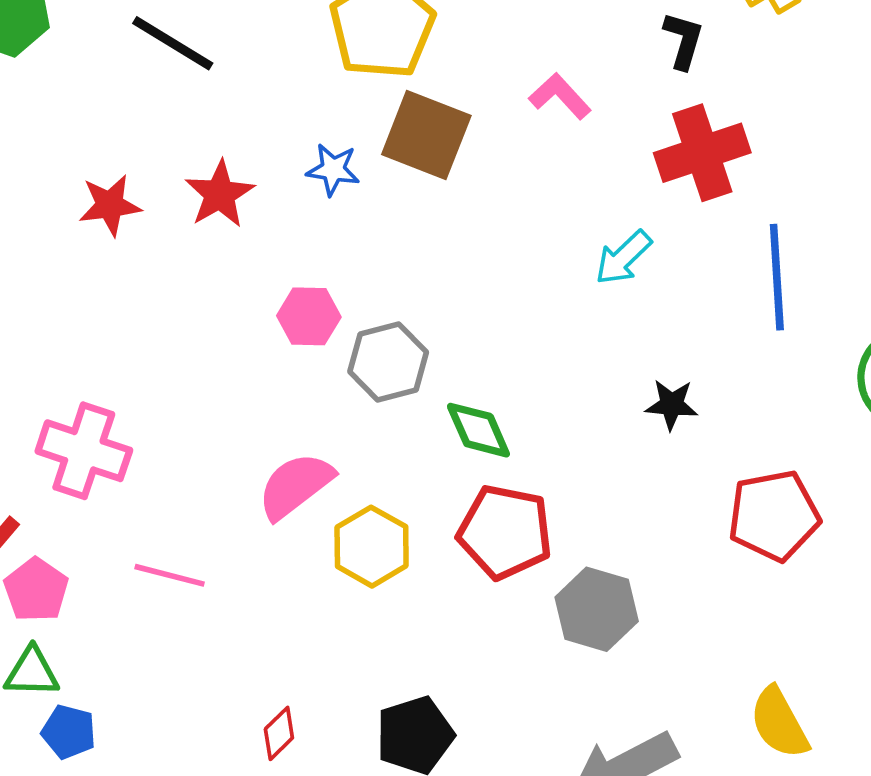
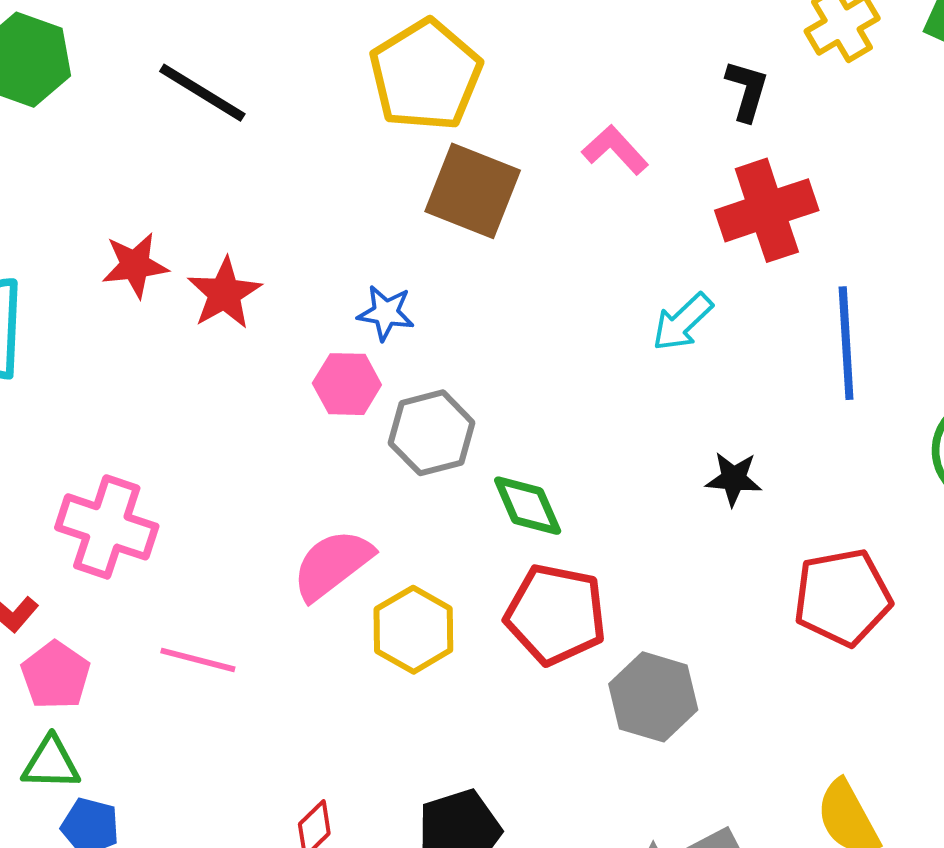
blue star: (333, 170) -> (386, 313), moved
red star: (220, 194) -> (224, 293), moved

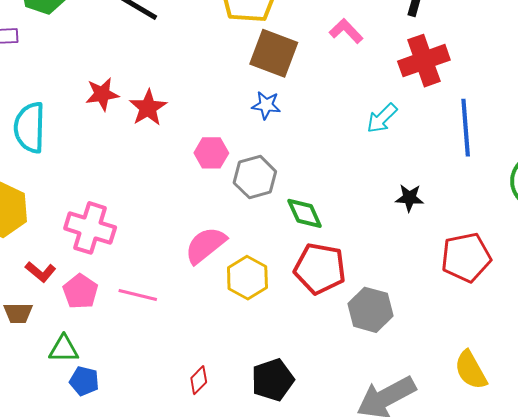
blue star: (386, 313) -> (266, 105), moved
pink pentagon: (56, 675) -> (80, 291), moved

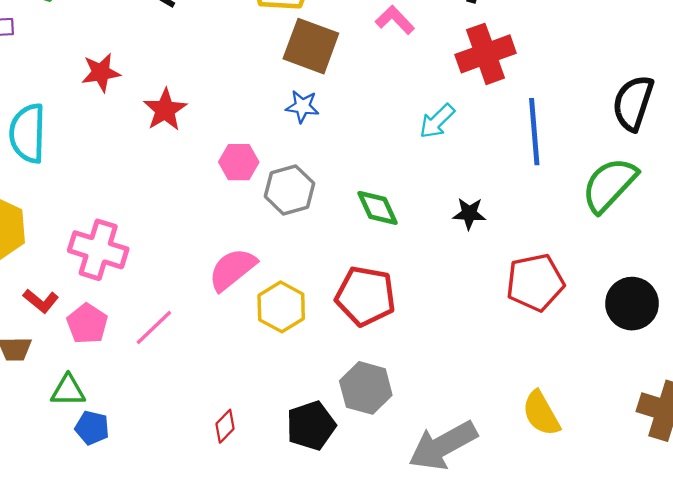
red star: (102, 94) -> (101, 72), moved
green diamond: (305, 213) -> (378, 208), moved
pink line: (138, 295) -> (154, 328), turned -57
gray hexagon: (370, 310) -> (366, 388), moved

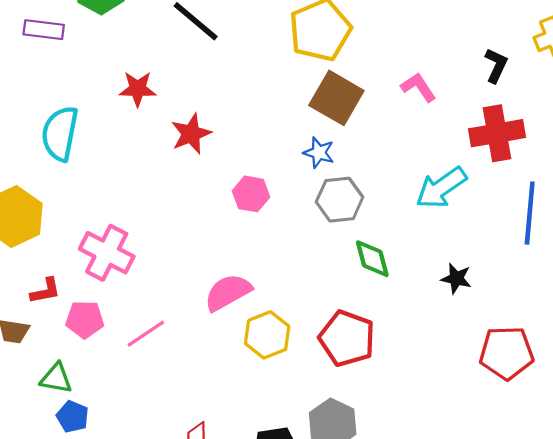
cyan arrow: (437, 121) -> (441, 188), size x1.4
gray hexagon: (290, 190) -> (340, 200), moved
red L-shape: (41, 301) -> (45, 291), turned -60
pink pentagon: (87, 324) -> (85, 319), turned 30

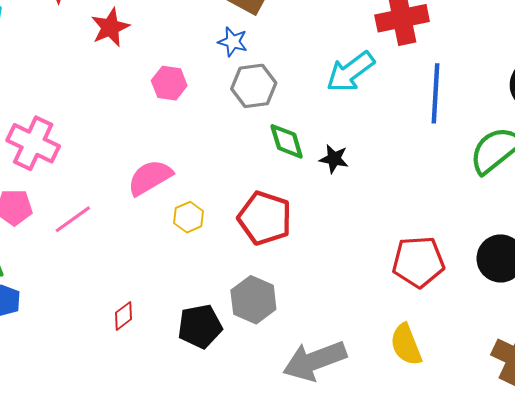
black star: (456, 278) -> (334, 159), moved
yellow hexagon: (267, 335) -> (189, 217), size x0.7
red pentagon: (506, 353) -> (418, 262), moved

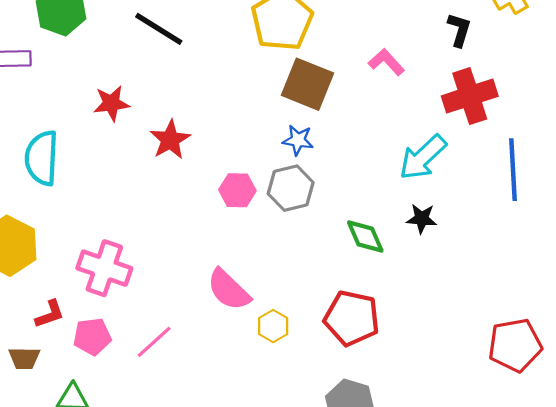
gray hexagon: (254, 86) -> (291, 188), moved
black star: (334, 159) -> (422, 219), moved
pink semicircle: (150, 178) -> (229, 290), turned -99

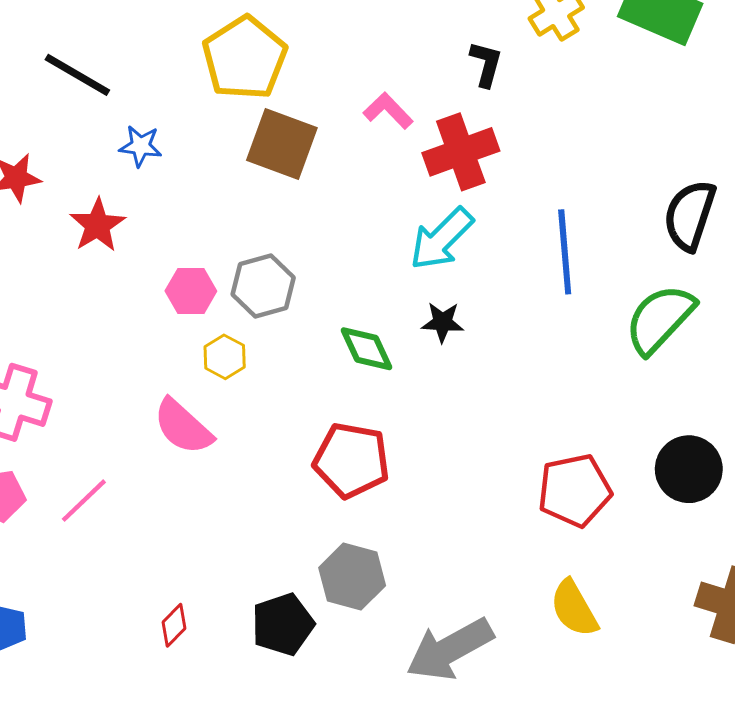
red cross: (470, 96) -> (461, 152), moved
blue star: (298, 140) -> (140, 146), moved
yellow hexagon: (273, 326) -> (225, 357), moved

